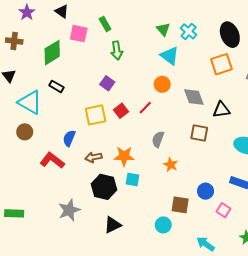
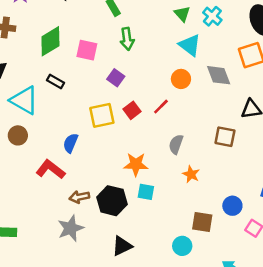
pink square: (79, 34) -> (87, 50), moved
gray diamond: (194, 97) -> (219, 75), moved
brown arrow: (93, 157) -> (79, 197), moved

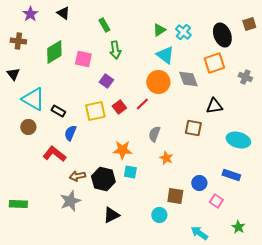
green triangle: (182, 14) -> (159, 30), turned 40
orange circle: (181, 79) -> (158, 82), size x1.5
black rectangle: (55, 81) -> (58, 111), moved

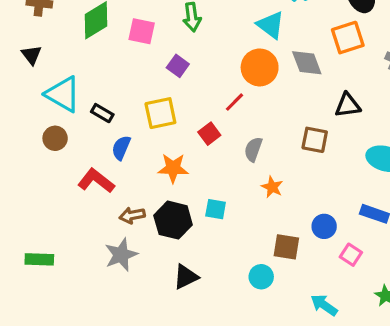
red square: (119, 107) -> (209, 134), moved
orange star: (122, 150) -> (173, 168), moved

